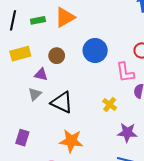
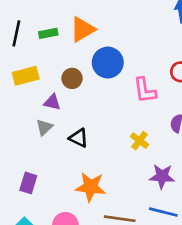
blue circle: (95, 50) -> (108, 63), moved
pink L-shape: (125, 72) -> (145, 90), moved
black triangle: (62, 102) -> (79, 138), size x0.7

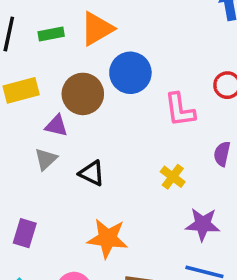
brown circle: (72, 78) -> (83, 94), size x1.5

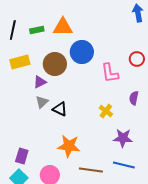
orange triangle: (97, 29) -> (63, 27), turned 30
purple triangle: (56, 126) -> (40, 82), turned -40
gray triangle: (46, 159) -> (42, 102), moved
purple rectangle: (25, 233) -> (22, 156), moved

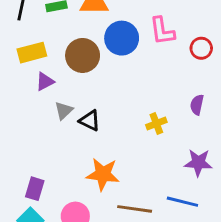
pink L-shape: (110, 73) -> (162, 31), moved
purple triangle: (40, 82) -> (45, 82), moved
yellow cross: (106, 111) -> (156, 124), turned 32
purple star: (123, 138) -> (198, 163), moved

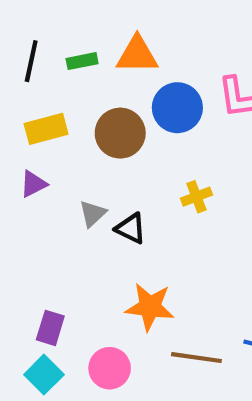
purple triangle: (45, 82) -> (33, 184), moved
yellow cross: (156, 124) -> (196, 197), moved

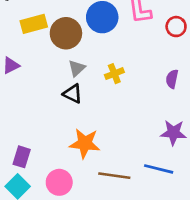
yellow rectangle: (46, 129) -> (34, 24), moved
gray triangle: (93, 214) -> (77, 68), moved

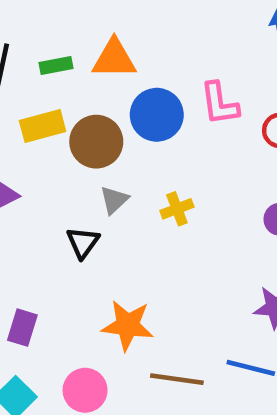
black triangle: (73, 94) -> (83, 242), moved, turned 40
purple rectangle: (22, 157) -> (22, 328), moved

